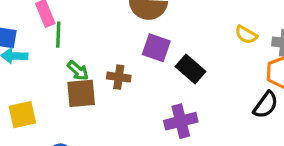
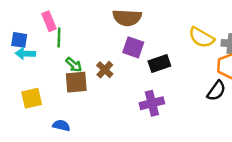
yellow semicircle: (246, 35) -> (201, 37), size x1.5
black rectangle: (191, 69) -> (159, 63), turned -60
brown cross: (119, 77) -> (105, 70), turned 35

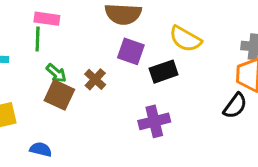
pink rectangle: (49, 21) -> (47, 19), moved, turned -60
yellow semicircle: (201, 37) -> (185, 39), moved
brown square: (76, 82) -> (59, 95), turned 30

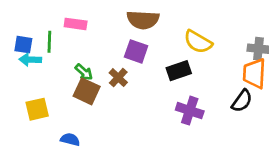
green line: (38, 39) -> (49, 42), moved
purple square: (131, 51) -> (136, 51), moved
purple cross: (154, 121) -> (190, 111), moved, turned 32

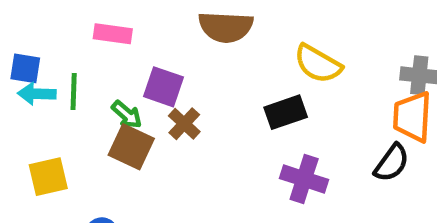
green line: (49, 42) -> (74, 91), moved
purple square: (136, 51) -> (163, 87), moved

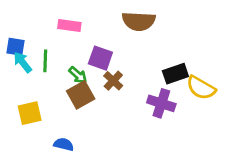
yellow semicircle: (318, 64) -> (201, 88), moved
cyan arrow: (37, 94) -> (23, 62), turned 50
brown square: (131, 147) -> (81, 95), turned 36
purple cross: (304, 179) -> (161, 103), moved

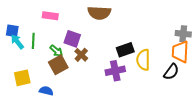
yellow semicircle: (201, 88) -> (143, 60), turned 60
purple cross: (161, 103) -> (115, 71), turned -30
blue semicircle: (64, 144) -> (46, 91), moved

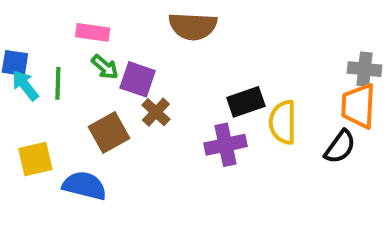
green arrow: (56, 51) -> (105, 67), moved
blue semicircle: (46, 91) -> (84, 186), size x1.5

